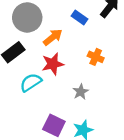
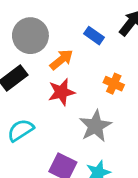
cyan semicircle: (31, 82) -> (21, 130), moved
gray star: (81, 92) -> (95, 126), size x1.6

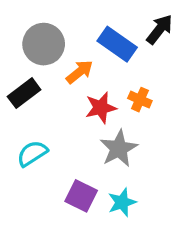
blue rectangle: (94, 36) -> (117, 44), size x1.6
red star: (61, 92) -> (101, 108), moved

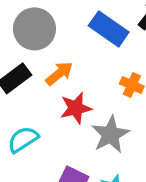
orange arrow: (80, 72) -> (59, 73), moved
red star: (101, 108) -> (76, 108), moved

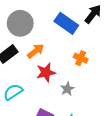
gray star: (110, 135) -> (67, 89), size x0.6

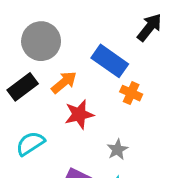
blue rectangle: (66, 23) -> (110, 61), moved
gray star: (67, 89) -> (117, 150), moved

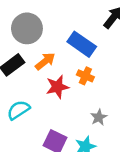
orange cross: (131, 93) -> (85, 76), moved
gray star: (117, 150) -> (99, 117), moved

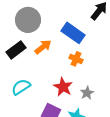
red star: (57, 87) -> (63, 87), moved, turned -30

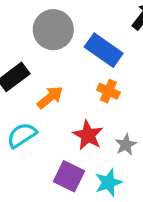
gray circle: (28, 20) -> (53, 30), moved
orange arrow: (43, 47) -> (50, 97), moved

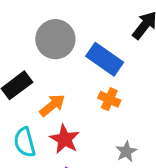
cyan semicircle: (22, 135) -> (25, 142), turned -72
red star: (88, 135) -> (65, 139), moved

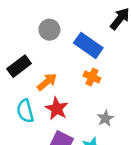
gray circle: (55, 39) -> (49, 30), size x0.7

